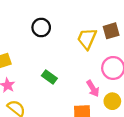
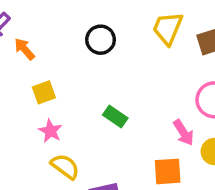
yellow trapezoid: (87, 39) -> (168, 28), moved

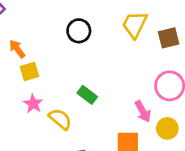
orange arrow: (24, 49) -> (17, 49), moved
yellow semicircle: (65, 166) -> (60, 119), moved

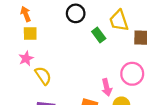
yellow trapezoid: (135, 25) -> (119, 21), turned -60
green rectangle: (87, 95) -> (99, 35), moved

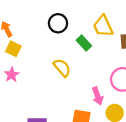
yellow square: (30, 34) -> (13, 49), turned 32
yellow semicircle: (43, 76) -> (62, 68), moved

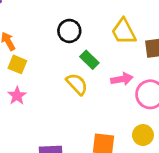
green rectangle: (84, 43) -> (89, 60), moved
pink arrow: (98, 96) -> (122, 79), moved, turned -78

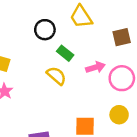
yellow trapezoid: (124, 32) -> (81, 17), moved

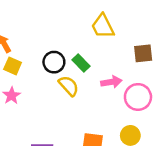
black circle: (45, 30) -> (54, 62), moved

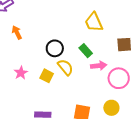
green rectangle: (81, 63) -> (86, 51), moved
yellow square: (13, 66) -> (47, 76), moved

